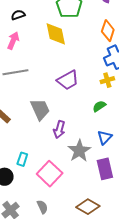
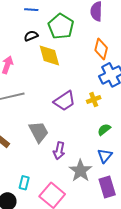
black semicircle: (18, 15) -> (31, 36), moved
yellow cross: (107, 80) -> (94, 100), moved
green semicircle: (99, 106) -> (104, 130), moved

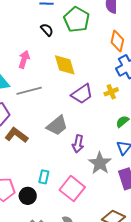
black semicircle: (31, 36) -> (47, 30), turned 72
yellow diamond: (49, 55) -> (65, 65), moved
gray trapezoid: (39, 132) -> (57, 126), turned 80

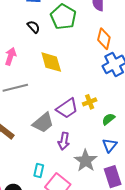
yellow cross: (111, 92) -> (90, 102), moved
purple trapezoid: (82, 94) -> (67, 108), moved
cyan rectangle: (44, 177) -> (39, 171), moved

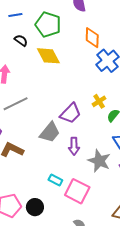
yellow diamond: (51, 62) -> (48, 56), moved
yellow cross: (90, 102) -> (99, 101), moved
cyan rectangle: (39, 171) -> (55, 180), turned -64

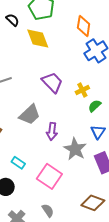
purple trapezoid: (70, 113) -> (52, 82), moved, turned -95
cyan rectangle: (55, 180) -> (18, 163), moved

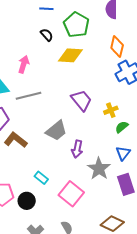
yellow diamond: (38, 39) -> (70, 55), turned -70

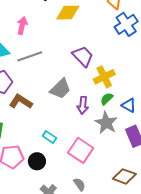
yellow cross: (111, 110) -> (104, 77), moved, size x1.5
green semicircle: (122, 127) -> (107, 99), moved
blue triangle: (123, 153) -> (129, 105), turned -35

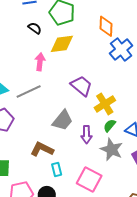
pink arrow: (22, 26) -> (40, 62), moved
brown L-shape: (21, 102) -> (42, 149), moved
cyan rectangle: (49, 137) -> (57, 170), turned 48

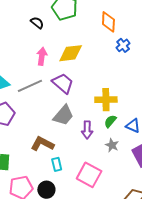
yellow diamond: (62, 44) -> (71, 53), moved
blue cross: (121, 50) -> (123, 45), size x0.6
purple trapezoid: (81, 86) -> (63, 83), moved
yellow cross: (105, 104) -> (106, 100), turned 30
gray star: (112, 150) -> (112, 145), size x0.6

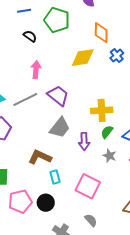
yellow diamond: (71, 53) -> (83, 58), moved

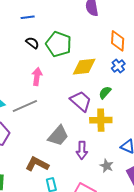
green pentagon: (57, 20) -> (59, 44), moved
orange diamond: (101, 33) -> (118, 41), moved
purple trapezoid: (58, 96) -> (81, 101), moved
green semicircle: (107, 132) -> (105, 93), moved

